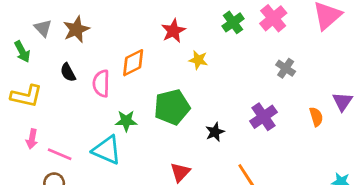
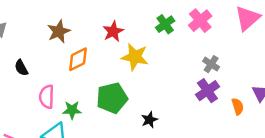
brown star: (76, 29) -> (59, 31), moved
yellow star: (198, 60) -> (135, 57), size x1.6
pink semicircle: (101, 83) -> (47, 97), moved
purple cross: (263, 117) -> (207, 91), moved

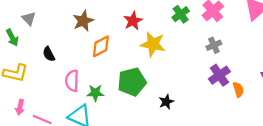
gray cross: (211, 64) -> (214, 45), moved, turned 32
orange semicircle: (238, 106) -> (238, 90), moved

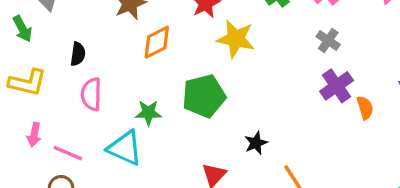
gray cross: (214, 45) -> (328, 41), turned -32
black semicircle: (49, 54) -> (78, 54), turned -144
pink semicircle: (72, 81) -> (91, 94), moved
black star: (166, 102) -> (256, 143), moved

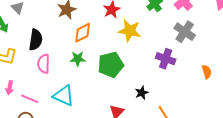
gray cross: (328, 41) -> (185, 32), size x1.5
black semicircle: (78, 54) -> (36, 40), size x1.5
purple cross: (337, 86) -> (166, 59), moved, turned -36
green star: (148, 113) -> (78, 59), moved

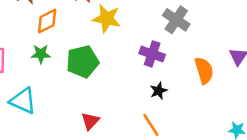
orange semicircle: (207, 72) -> (204, 70), size x1.5
black star: (142, 93) -> (158, 91), moved

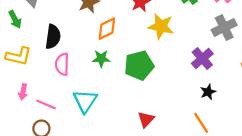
gray cross: (176, 20) -> (224, 27), turned 30
purple cross: (152, 54) -> (202, 58), turned 30
cyan triangle: (23, 101) -> (85, 101), turned 40

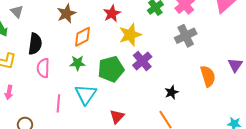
yellow star: (161, 26) -> (130, 35), turned -30
purple cross: (202, 58) -> (142, 61), moved
cyan triangle: (85, 101) -> (86, 94), moved
pink line: (46, 104) -> (58, 103), moved, turned 72

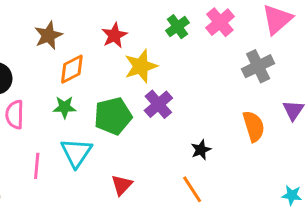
gray cross: (186, 36) -> (258, 66), moved

